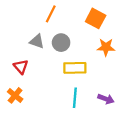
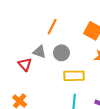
red triangle: (21, 67) -> (25, 64), moved

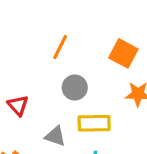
gray triangle: (39, 52) -> (55, 136), moved

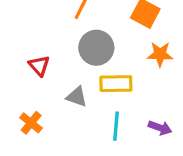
gray circle: (75, 88) -> (96, 48), size x1.4

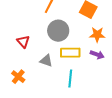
purple arrow: (160, 128) -> (97, 55), moved

